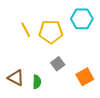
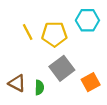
gray square: (58, 64) -> (62, 68), size x1.6

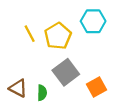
yellow pentagon: (54, 34) -> (58, 36), turned -30

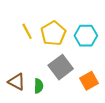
cyan hexagon: (93, 21) -> (86, 36), moved

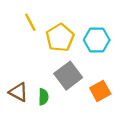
yellow line: (27, 31) -> (30, 22), moved

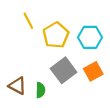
orange square: (100, 91) -> (93, 71), moved

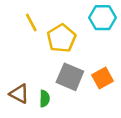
cyan hexagon: (90, 37) -> (103, 18), moved
gray square: (64, 70) -> (70, 77), turned -30

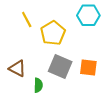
orange square: (103, 78) -> (88, 67), turned 36
brown triangle: (19, 94) -> (17, 69), moved

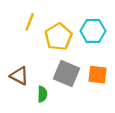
cyan hexagon: (88, 15) -> (93, 31), moved
yellow line: (27, 19) -> (30, 22), turned 49

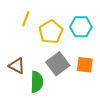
gray square: (66, 74) -> (58, 64), turned 30
green semicircle: (42, 94) -> (37, 82), size x1.5

